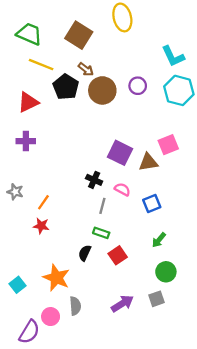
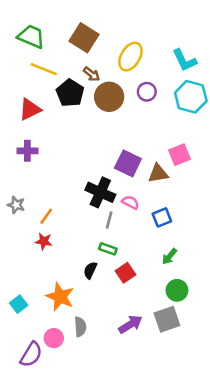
yellow ellipse: (122, 17) -> (130, 57), moved, turned 44
black cross: (94, 180) -> (100, 192), size x1.6
gray square: (157, 299) -> (167, 319), size x1.5

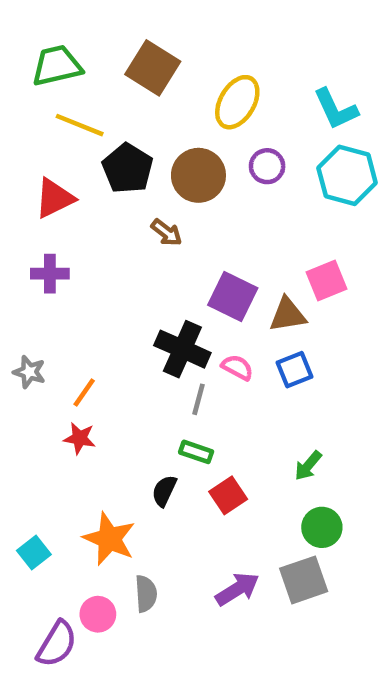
green trapezoid: (31, 36) -> (57, 66), turned -36
brown arrow: (92, 74) -> (166, 232), moved
blue square: (162, 217) -> (294, 370), moved

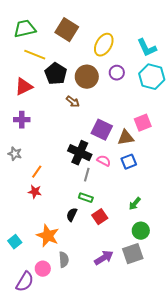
gray star: (29, 372) -> (15, 154), moved

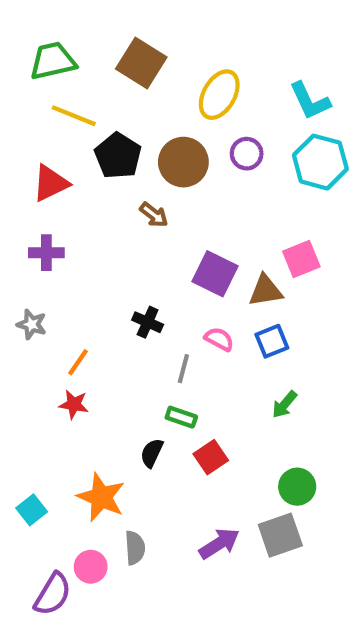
black cross: (80, 153) -> (148, 322), moved, size x0.6
green arrow: (135, 204) -> (285, 404), moved

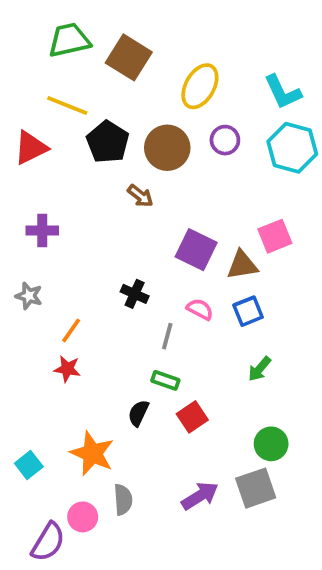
green trapezoid: (53, 61) -> (69, 40), moved
red triangle: (51, 183) -> (31, 148), moved

